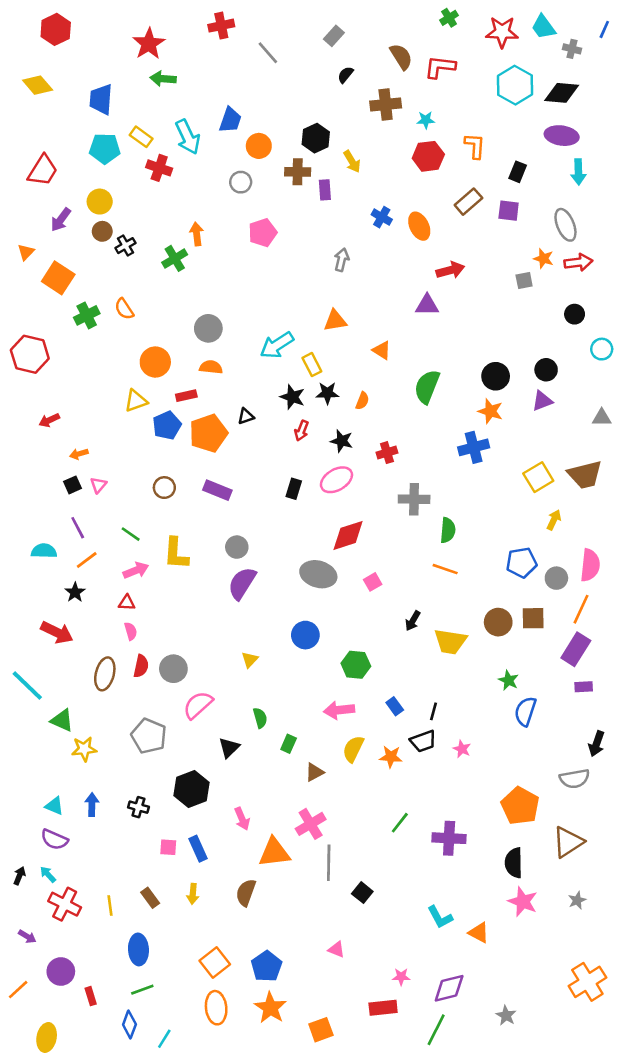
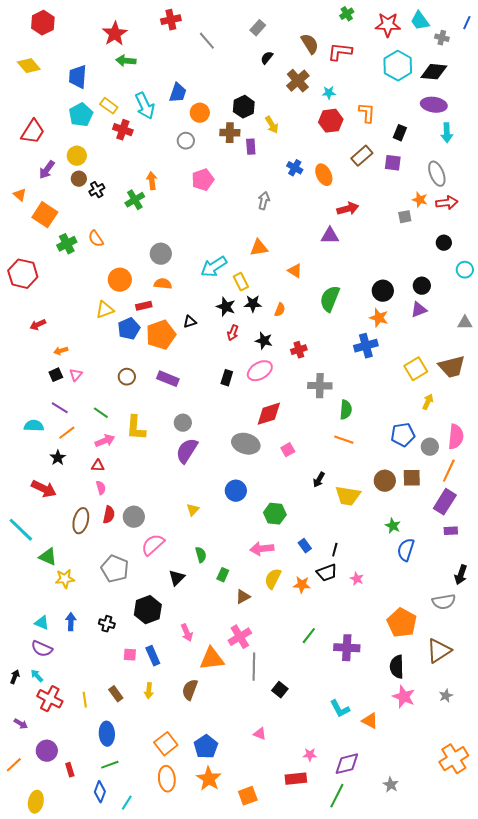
brown cross: (386, 105) -> (298, 81), turned -35
cyan pentagon: (105, 149) -> (81, 115), turned -30
orange triangle: (26, 252) -> (20, 195), turned -32
purple line: (78, 528) -> (60, 408), turned -30

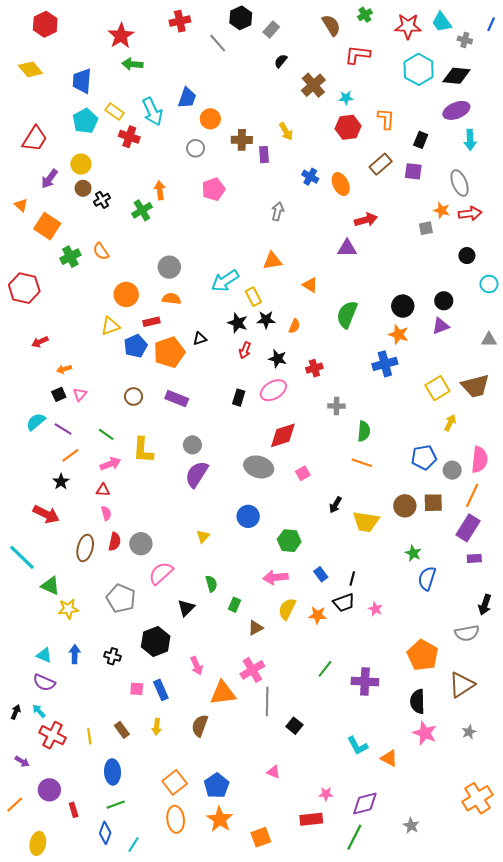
brown semicircle: (310, 44) -> (331, 25), moved
purple ellipse: (434, 105) -> (456, 110), turned -30
black hexagon: (244, 107) -> (241, 18), moved
gray cross: (320, 386) -> (336, 406), size x0.7
cyan semicircle: (34, 426) -> (36, 422), moved, turned -42

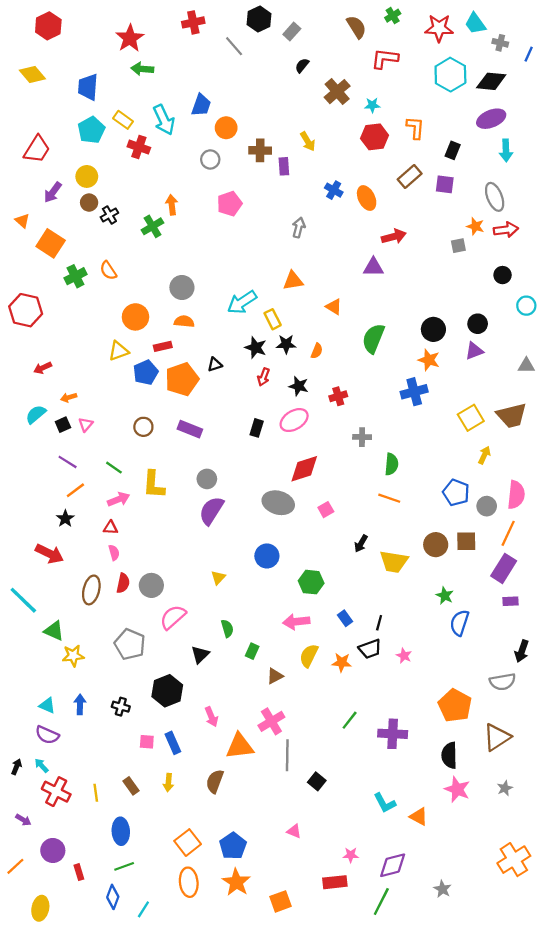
blue line: (491, 24) -> (529, 54), moved
cyan semicircle: (36, 422) -> (36, 414), moved
blue pentagon: (424, 457) -> (456, 493), turned 30

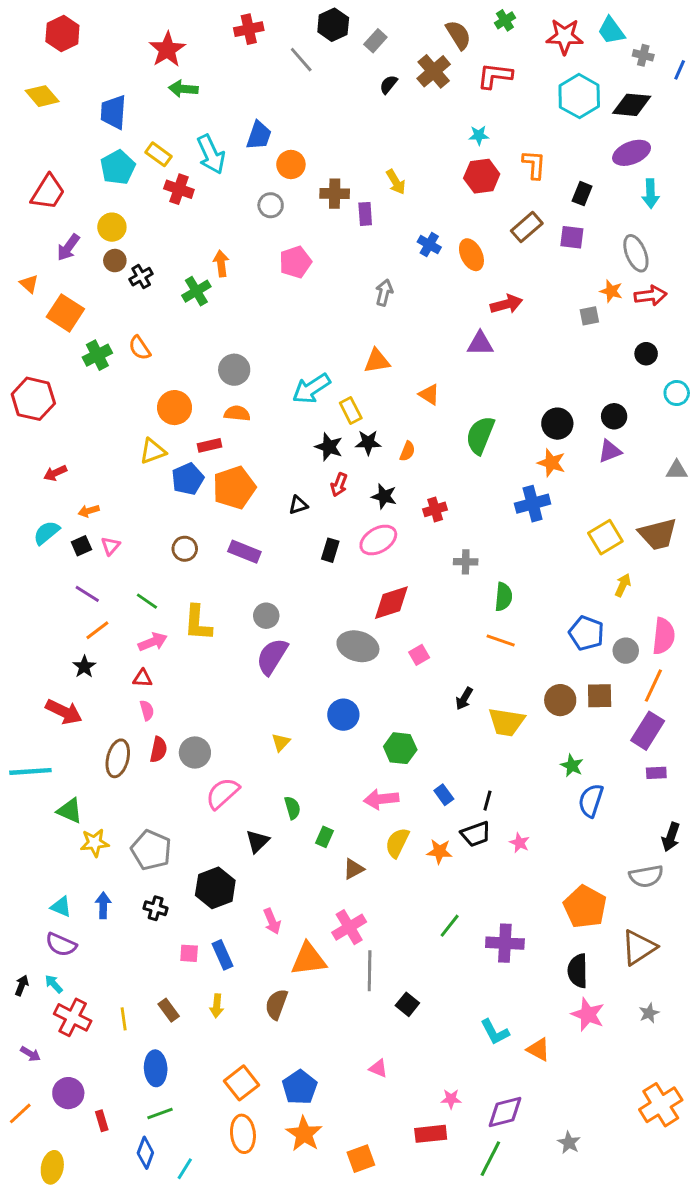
brown cross: (337, 92) -> (434, 71), moved
black triangle: (215, 365) -> (298, 505), moved
cyan line: (23, 600) -> (30, 771), turned -48
gray pentagon: (130, 644) -> (151, 850), moved

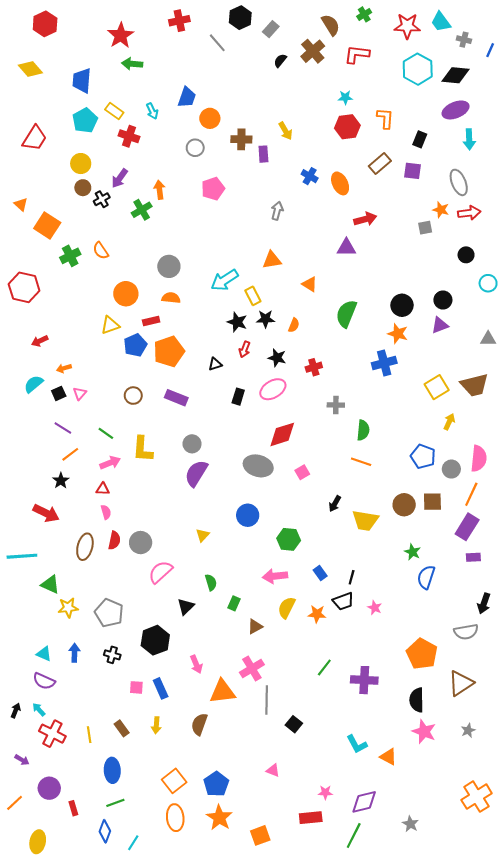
cyan arrow: (211, 154) -> (152, 111), size x0.6
purple arrow: (68, 247) -> (120, 178), moved

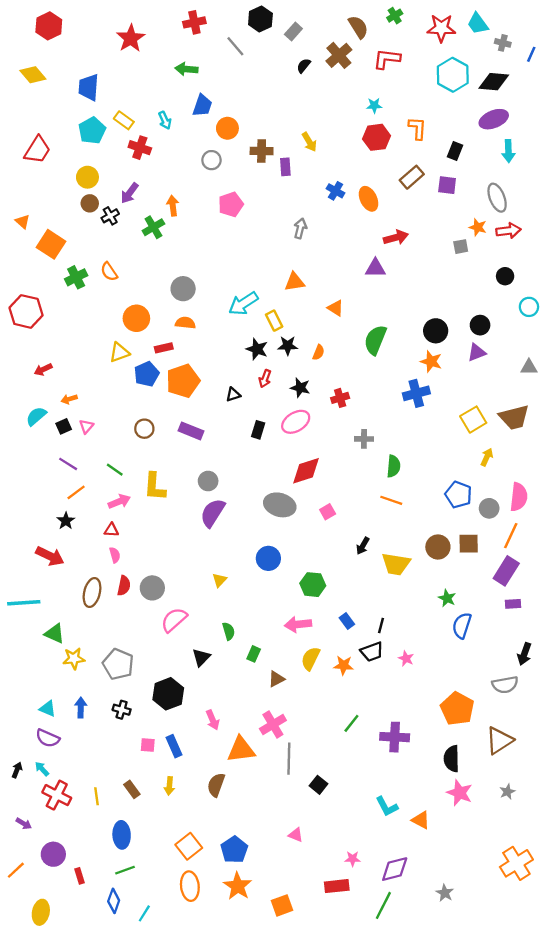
green arrow: (132, 64) -> (186, 69), moved

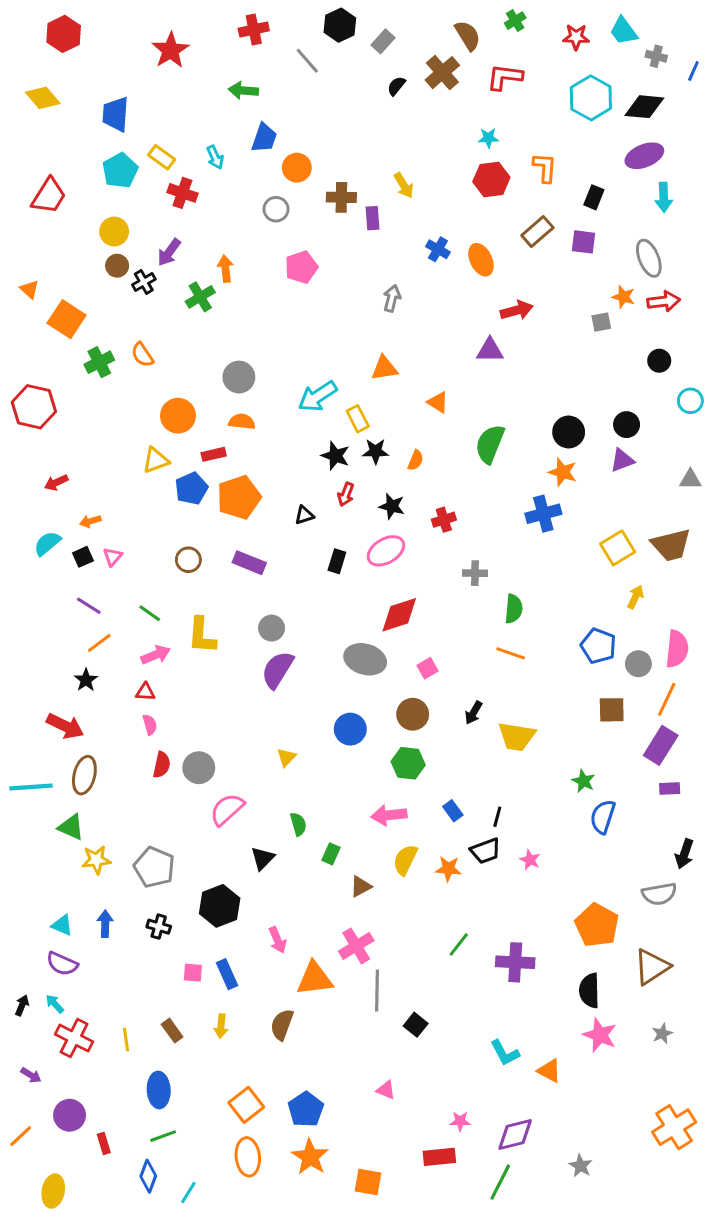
red star: (441, 28) -> (576, 37), size x0.7
brown circle: (438, 547) -> (413, 714), moved
brown ellipse: (92, 593) -> (84, 775), moved
orange square: (282, 905) -> (368, 1182), turned 30

